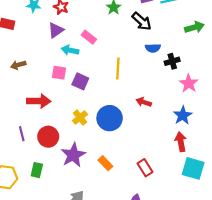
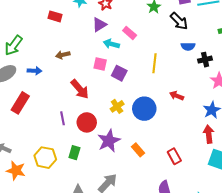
red arrow: (39, 101) -> (80, 89), turned 45

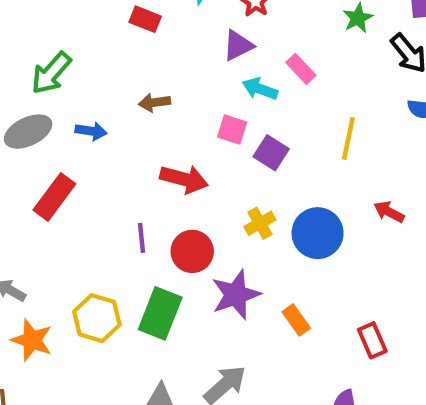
red arrow: (80, 89) -> (184, 179), turned -40
green rectangle: (74, 153) -> (160, 313), size x1.6

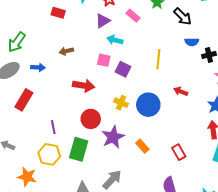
pink rectangle: (301, 69) -> (133, 16), moved
yellow cross: (260, 223) -> (121, 103), turned -32
purple line: (141, 238) -> (53, 127), moved
orange star: (32, 340) -> (27, 177), moved

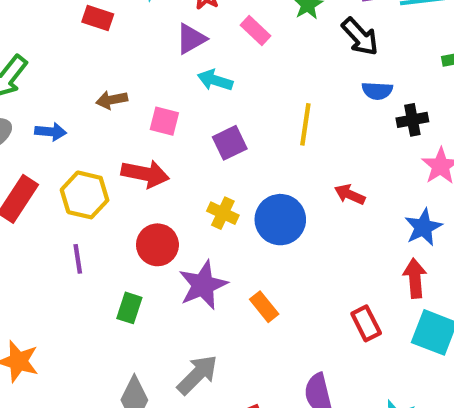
pink square: (104, 60) -> (164, 121), moved
purple square: (123, 69) -> (230, 143), turned 35
green rectangle: (79, 149) -> (129, 308), size x0.6
red rectangle: (179, 152) -> (366, 323), moved
yellow hexagon: (49, 154) -> (85, 195), moved

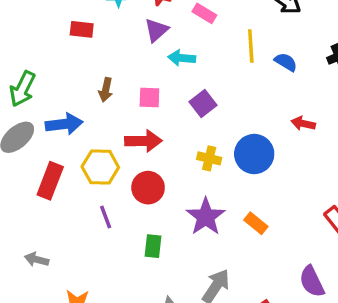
blue semicircle: (377, 91) -> (286, 62), moved, turned -140
brown arrow: (112, 100) -> (106, 90), turned -55
yellow line: (305, 124) -> (251, 46), moved
blue arrow: (51, 132) -> (64, 124), size x1.5
red circle: (157, 245) -> (148, 188), moved

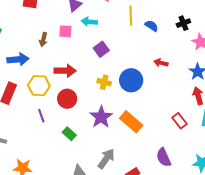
pink square: (149, 97) -> (65, 31), moved
orange rectangle: (256, 223) -> (131, 122), size x1.6
green rectangle: (153, 246) -> (69, 134), turned -56

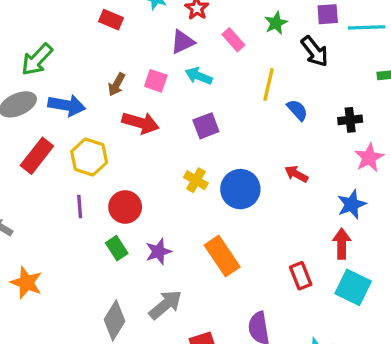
red arrow: (65, 71) -> (141, 123), moved
red circle: (67, 99) -> (125, 207), moved
purple star: (101, 117) -> (158, 252), moved, size x0.7

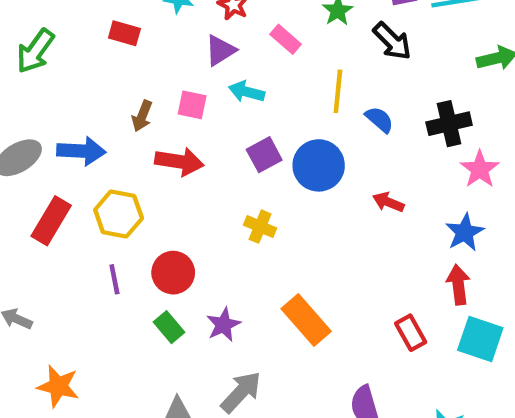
green arrow: (37, 59) -> (35, 51), moved
black cross: (350, 120) -> (449, 124), size x1.4
blue circle: (240, 189) -> (319, 165), moved

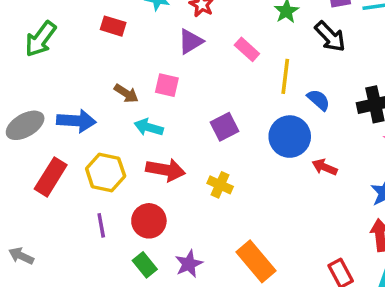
pink rectangle: (286, 39) -> (247, 49), moved
cyan arrow: (247, 92) -> (149, 127), moved
brown arrow: (142, 116) -> (126, 93), turned -80
red arrow: (179, 162) -> (166, 170), moved
blue circle: (319, 165) -> (290, 137), moved

